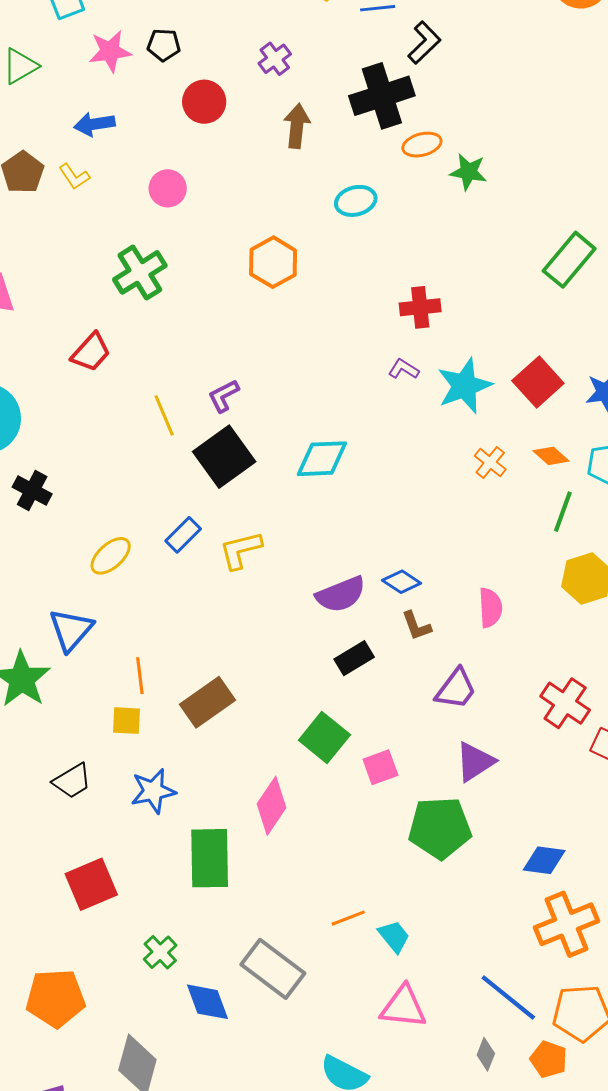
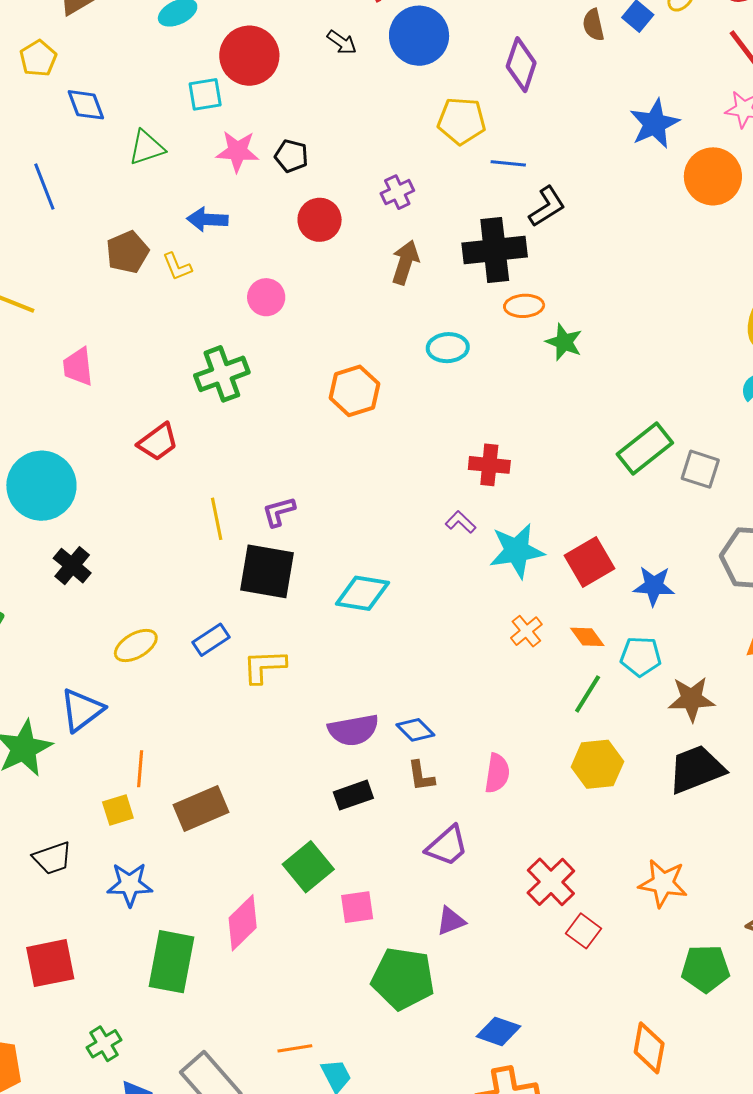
black square: (224, 457) -> (267, 571), turned 34
yellow square: (126, 721) -> (118, 810), turned -32
purple triangle: (475, 762) -> (451, 921), size x0.7

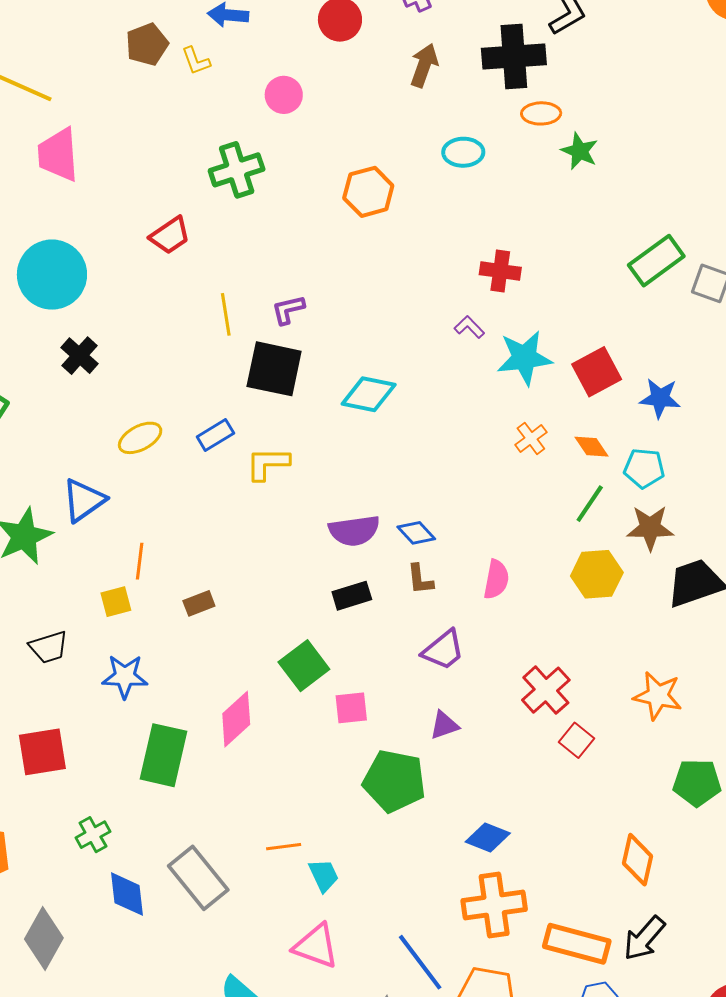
pink trapezoid: (78, 367) -> (58, 155), moved, size x1.4
brown star: (691, 699) -> (650, 528), moved
brown rectangle: (201, 809) -> (199, 603), size x0.6

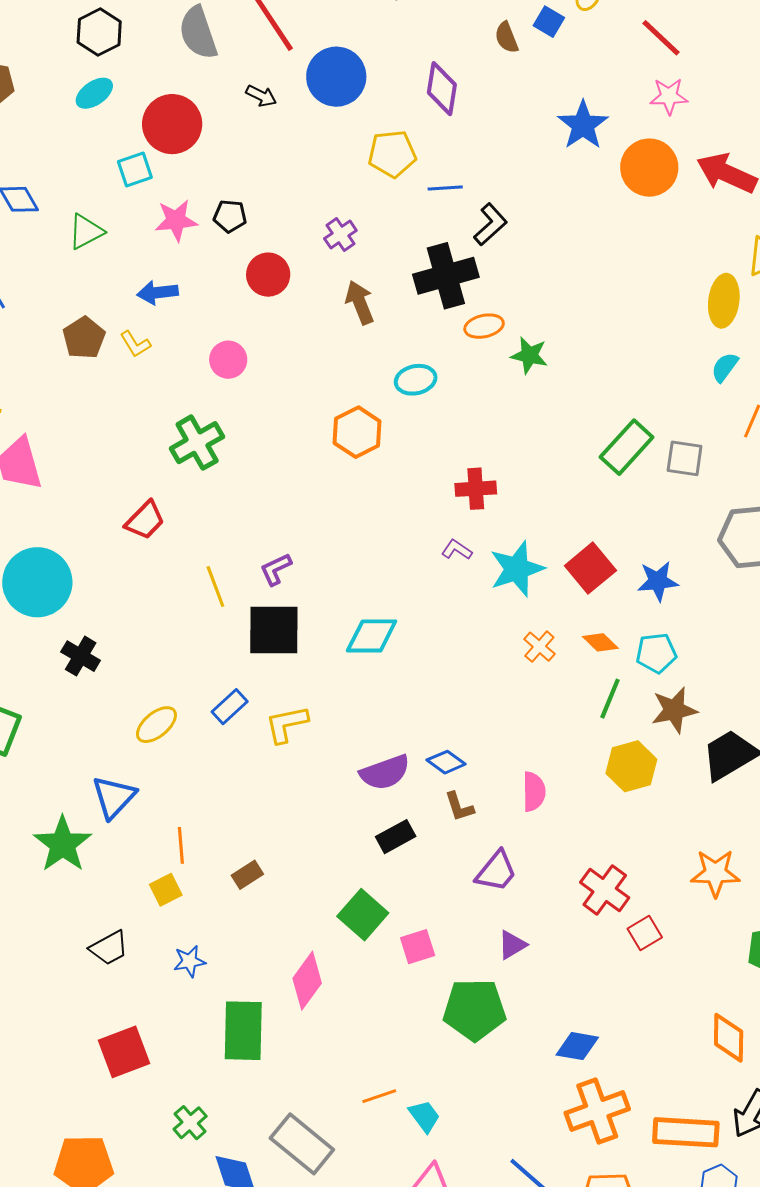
brown arrow: (424, 65) -> (360, 303), turned -30
orange hexagon: (368, 192) -> (357, 432), moved
blue star: (125, 676) -> (189, 961), size x0.7
red square: (577, 740) -> (645, 933), turned 32

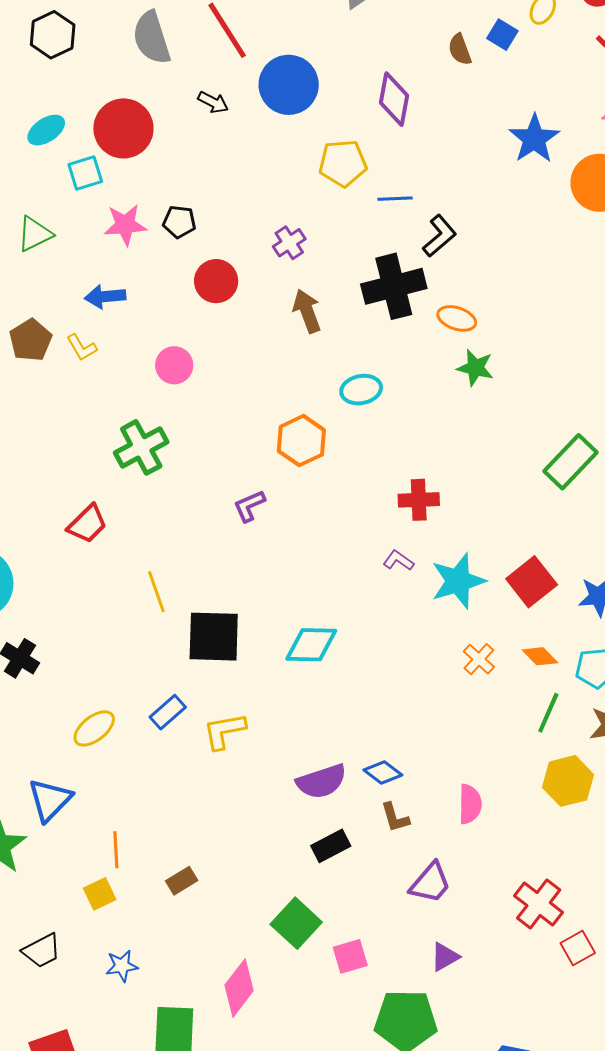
cyan ellipse: (94, 93) -> (46, 130), moved
orange ellipse: (484, 326) -> (457, 318), moved, turned 30
purple L-shape: (276, 569) -> (249, 506), moved

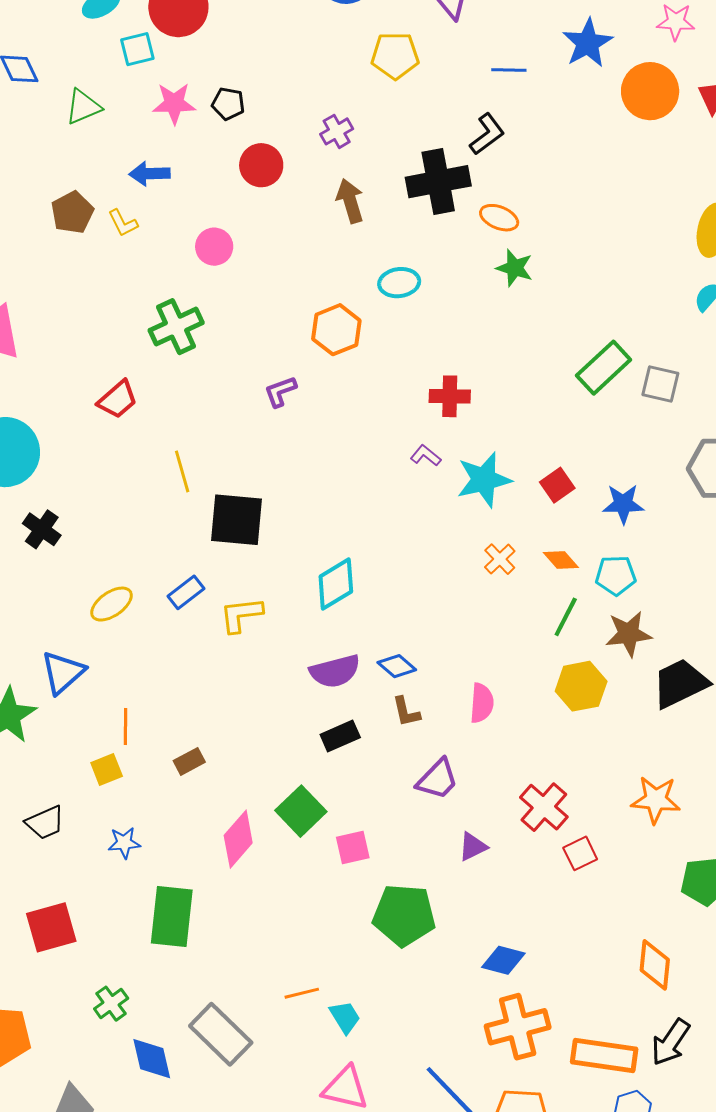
blue line: (395, 199) -> (509, 70), moved
red square: (532, 582) -> (557, 485), size x0.7
cyan diamond: (311, 645) -> (336, 584), moved, turned -36
purple triangle: (445, 957) -> (473, 847), moved
pink diamond: (239, 988) -> (238, 839), moved

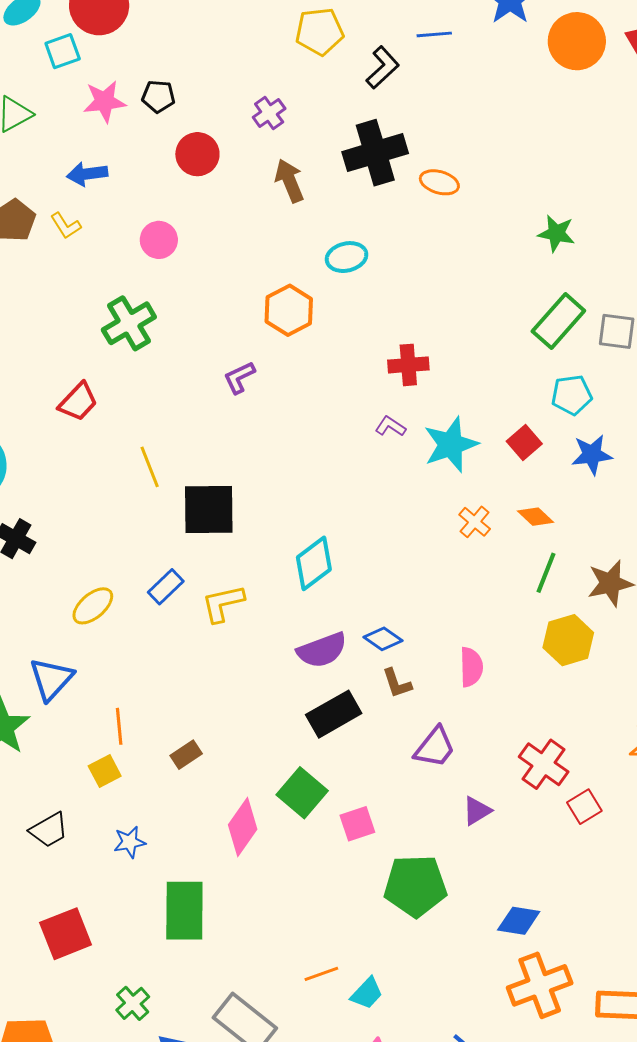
black L-shape: (487, 134) -> (383, 67), moved
green star: (515, 268) -> (556, 233), moved
cyan pentagon: (616, 575) -> (572, 395), moved
black rectangle: (340, 736) -> (334, 714), size x1.4
cyan trapezoid: (345, 1017) -> (367, 993), turned 81

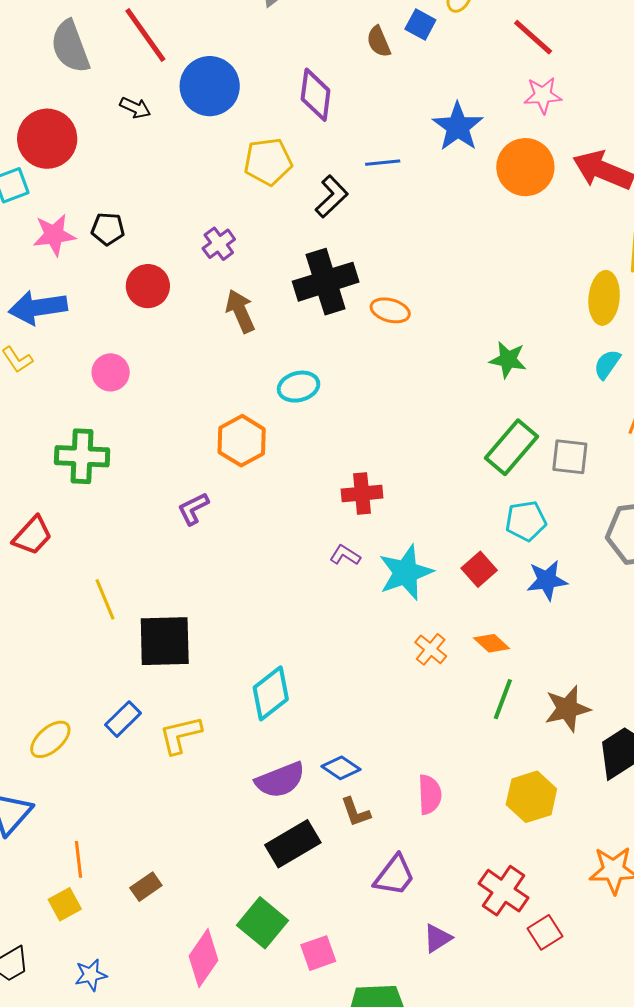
blue arrow: (87, 174) -> (38, 308), size x1.4
green cross: (129, 323) -> (82, 456), turned 34
yellow hexagon: (568, 640) -> (531, 797), moved

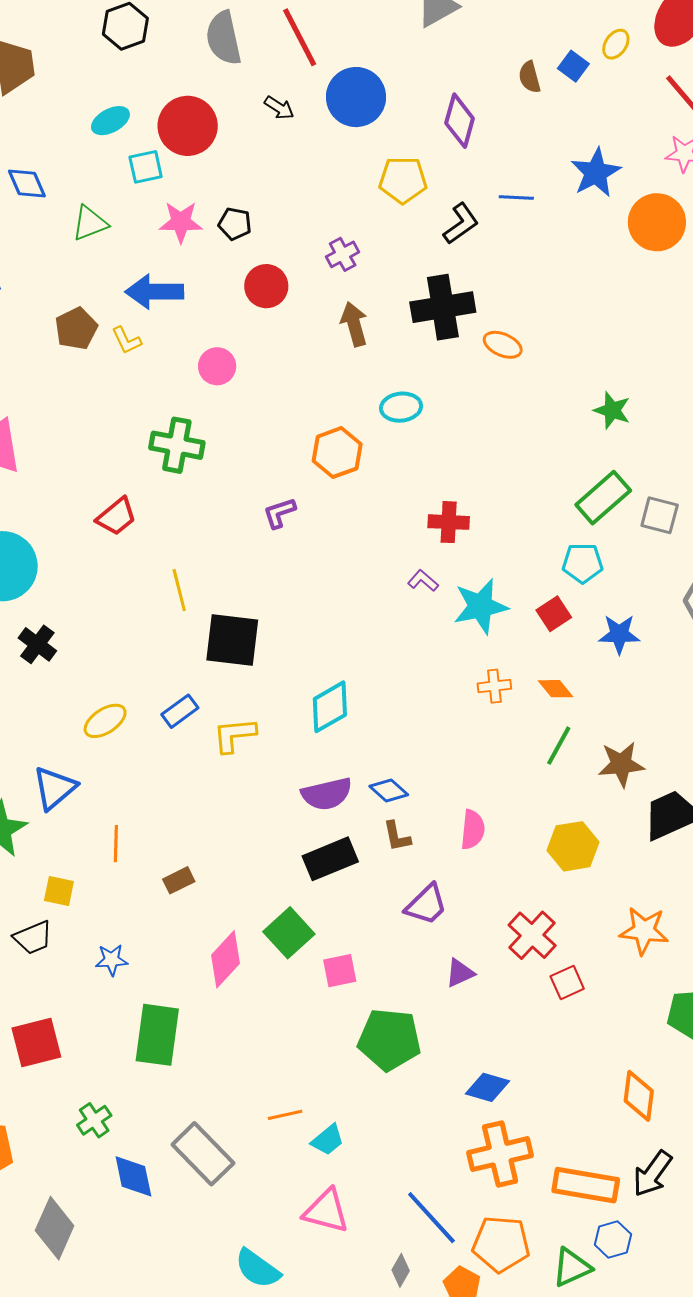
cyan pentagon: (526, 521) -> (583, 563), moved
orange cross: (431, 649) -> (494, 686), turned 36
yellow square: (65, 904) -> (59, 891), moved, turned 32

